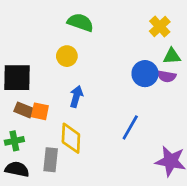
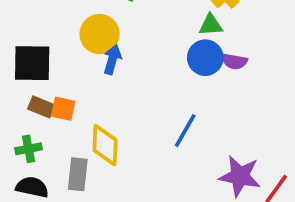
yellow circle: (67, 56) -> (100, 34), size x1.4
green triangle: (172, 56) -> (211, 25), moved
blue arrow: (76, 96) -> (112, 60), moved

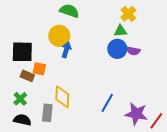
orange square: (63, 109) -> (39, 69), moved
blue line: (185, 131) -> (107, 103), moved
green cross: (28, 149) -> (20, 99), turned -32

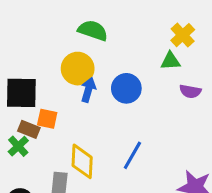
blue circle: (117, 49) -> (126, 88), moved
green cross: (20, 99) -> (18, 146), moved
blue line: (107, 103) -> (132, 155), moved

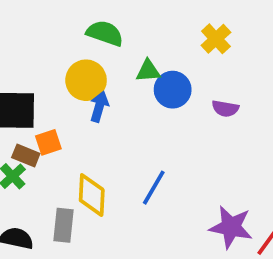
green triangle: (171, 61) -> (148, 71), moved
blue circle: (126, 88) -> (173, 90), moved
orange square: (47, 119) -> (48, 142), turned -30

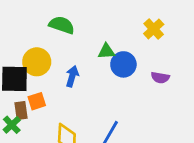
green semicircle: (105, 33) -> (62, 25), moved
yellow circle: (86, 80) -> (37, 62), moved
brown rectangle: (26, 156) -> (21, 110), turned 60

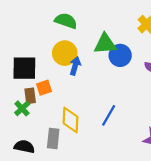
green triangle: (106, 51) -> (105, 44), size x1.5
yellow circle: (37, 62) -> (65, 53), moved

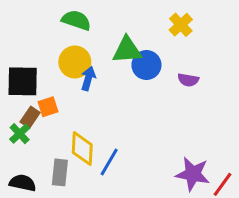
brown rectangle: (30, 96) -> (30, 117), turned 42
blue line: (109, 115) -> (109, 162), moved

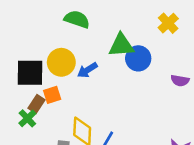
yellow circle: (75, 62) -> (61, 62), moved
blue arrow: (88, 78) -> (87, 70), turned -138
purple semicircle: (188, 80) -> (180, 81), moved

